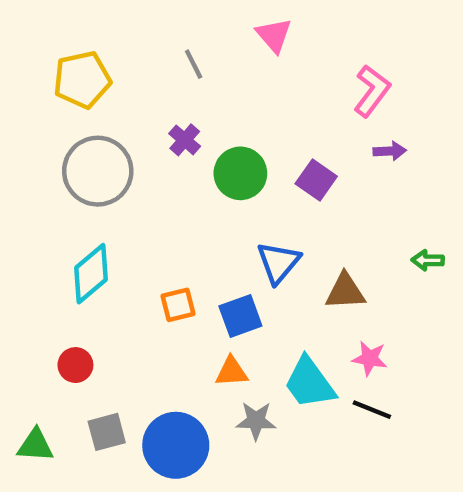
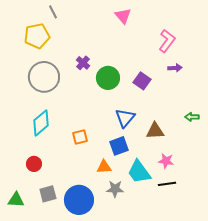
gray line: (194, 64) -> (53, 12), moved
blue square: (240, 316) -> (119, 146), moved
black line: (372, 410) -> (167, 184), turned -30

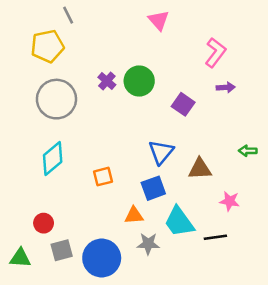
green circle: (108, 78) -> (139, 81), moved
pink star: (166, 161) -> (230, 201), moved
red circle: (34, 164) -> (44, 223), moved

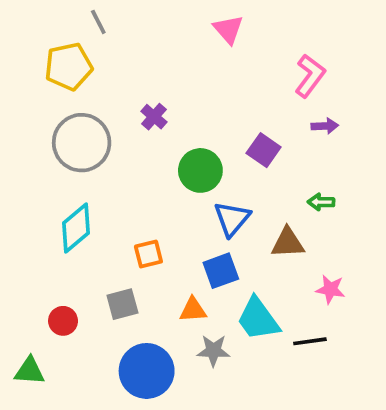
green circle: (139, 81) -> (200, 170), moved
green arrow: (248, 151) -> (321, 202), moved
gray square: (62, 250) -> (122, 304), moved

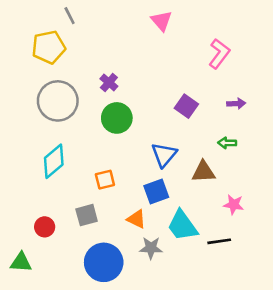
purple arrow: (325, 126) -> (236, 104), moved
green circle: (200, 170) -> (117, 118), moved
orange triangle: (193, 310) -> (136, 219), turned 30

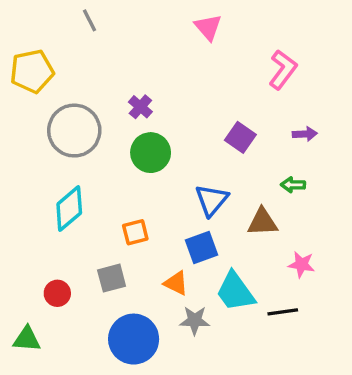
yellow pentagon: (49, 47) -> (32, 71), moved

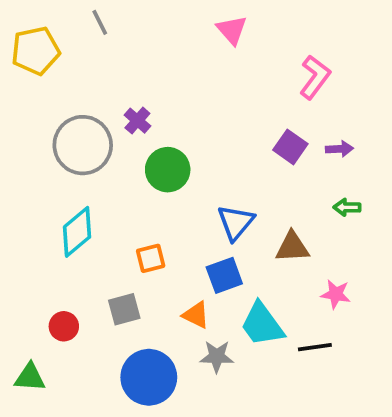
yellow pentagon: (32, 71) -> (36, 51), moved
purple cross: (140, 107) -> (137, 121), moved
purple square: (240, 137) -> (290, 147), moved
green arrow: (293, 185) -> (347, 207), moved

